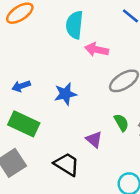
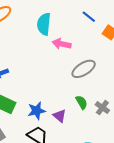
blue star: (65, 94) -> (37, 111), moved

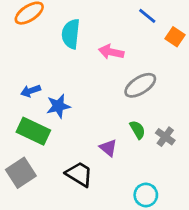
cyan semicircle: (44, 24) -> (71, 34), moved
blue star: (37, 111) -> (58, 106), moved

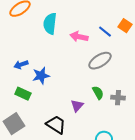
blue line: (147, 16) -> (105, 32), moved
green rectangle: (33, 131) -> (23, 94), size x0.7
gray cross: (165, 137) -> (118, 98), turned -32
purple triangle: (108, 148) -> (77, 106), turned 32

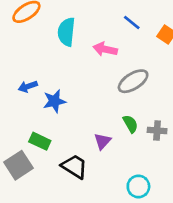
blue line: (105, 32) -> (132, 23), moved
green rectangle: (23, 94) -> (40, 141), moved

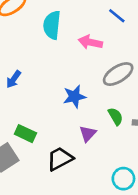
blue arrow: (28, 87) -> (14, 79), turned -36
blue star: (54, 101) -> (74, 97), moved
black trapezoid: (74, 166) -> (60, 159), turned -60

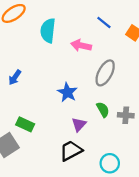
gray ellipse: (118, 74) -> (105, 73), turned -30
blue star: (74, 97) -> (67, 92), turned -30
black trapezoid: (60, 159) -> (71, 151), moved

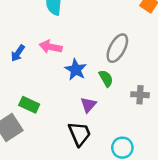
pink arrow: (81, 45) -> (51, 47), moved
green semicircle: (103, 110) -> (106, 78), moved
black trapezoid: (71, 151) -> (80, 134), turned 95

